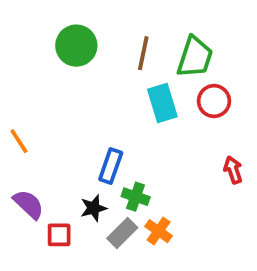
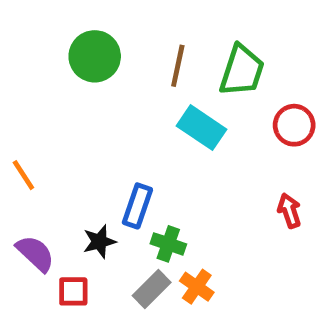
red circle: (214, 101) -> (294, 125), moved
cyan rectangle: (162, 103) -> (202, 128), turned -39
black star: (94, 208) -> (99, 242), moved

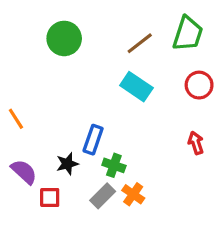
brown line: (178, 66) -> (140, 43), moved, turned 40
green trapezoid: (242, 71) -> (188, 34), moved

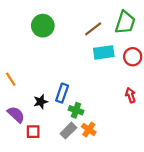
cyan rectangle: (136, 87) -> (104, 52), moved, turned -42
black star: (67, 164) -> (41, 102), moved

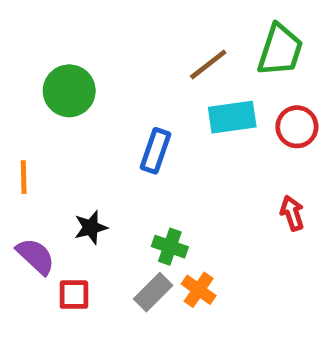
green circle: (43, 26) -> (69, 91), moved
orange line: (11, 79) -> (24, 177), turned 32
blue rectangle: (62, 93) -> (155, 151), moved

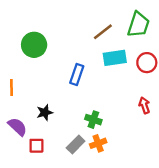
green cross: (170, 247) -> (93, 120), moved
orange cross: (199, 290) -> (98, 143), turned 35

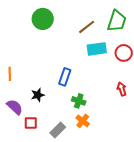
green circle: (34, 45) -> (43, 19), moved
blue rectangle: (77, 74) -> (65, 77), moved
orange cross: (98, 143) -> (83, 121), turned -32
gray rectangle: (76, 144) -> (58, 130), moved

